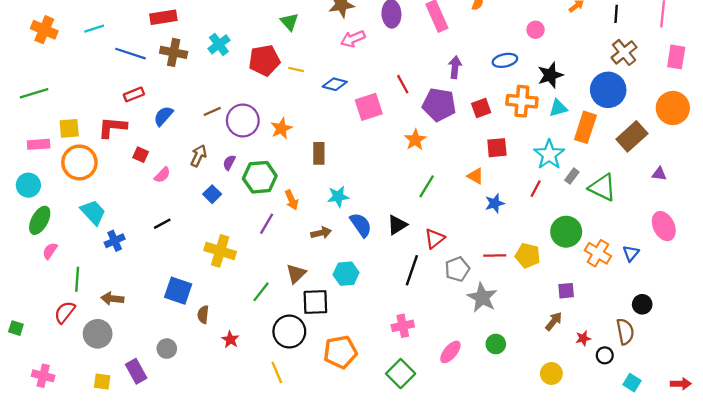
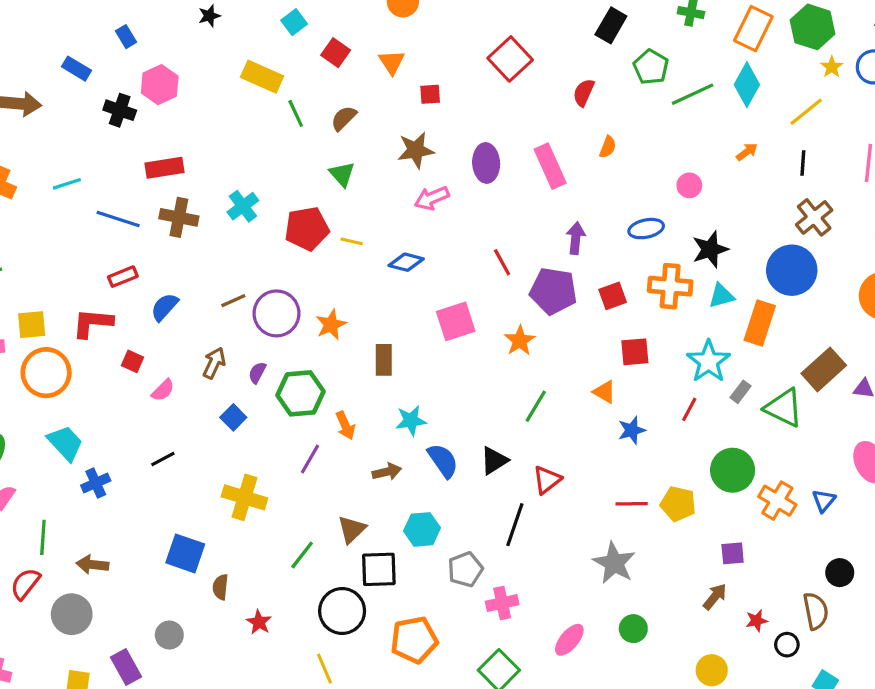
pink square: (369, 107) -> (456, 321), moved
brown rectangle: (632, 136) -> (824, 369), moved
gray pentagon: (457, 269) -> (465, 569), moved

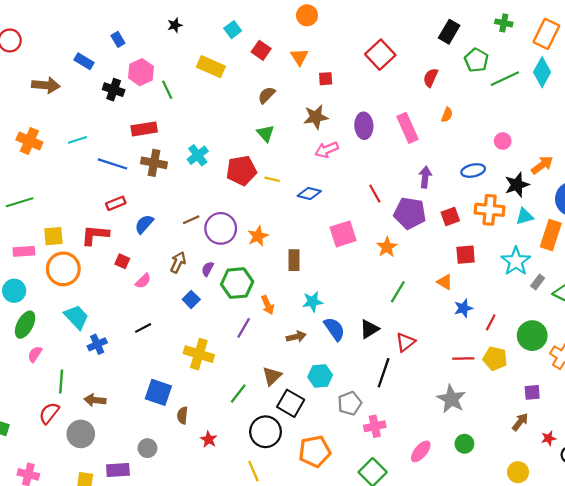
green line: (296, 113) -> (167, 90), moved
orange arrow: (747, 152) -> (542, 165), moved, size x1.5
red line: (689, 409) -> (491, 322), moved
black square: (379, 569) -> (291, 403), turned 32
purple rectangle: (126, 667) -> (118, 470), turned -65

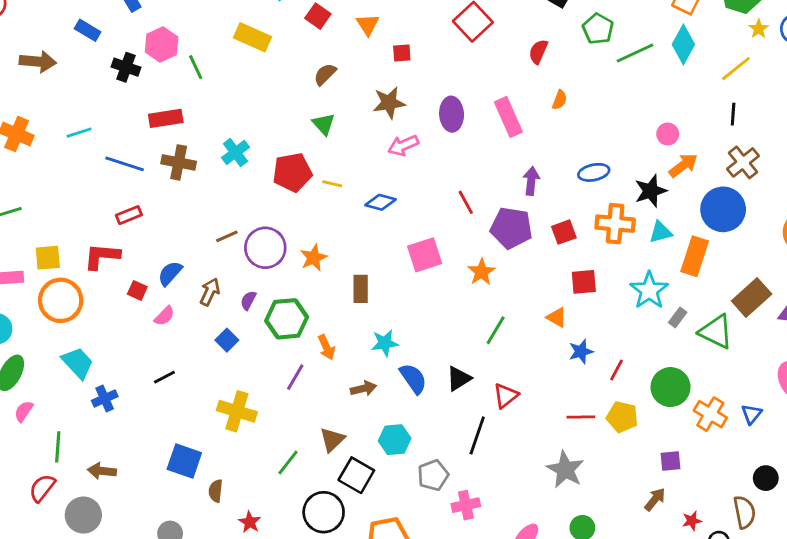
pink circle: (503, 141) -> (668, 134), moved
blue semicircle: (144, 224) -> (170, 273), moved

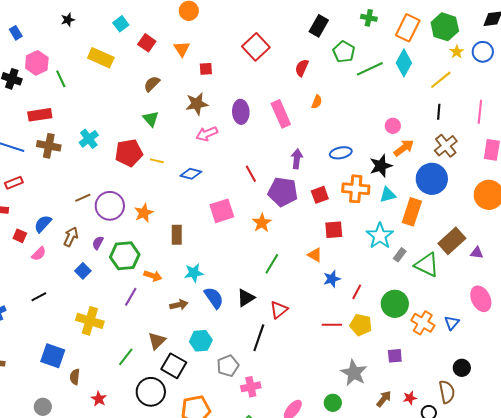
orange arrow: (326, 347) -> (153, 276), turned -48
gray star: (565, 470) -> (354, 373), moved
brown arrow: (655, 499) -> (384, 399), moved

